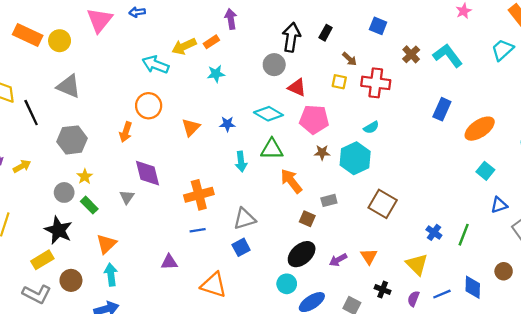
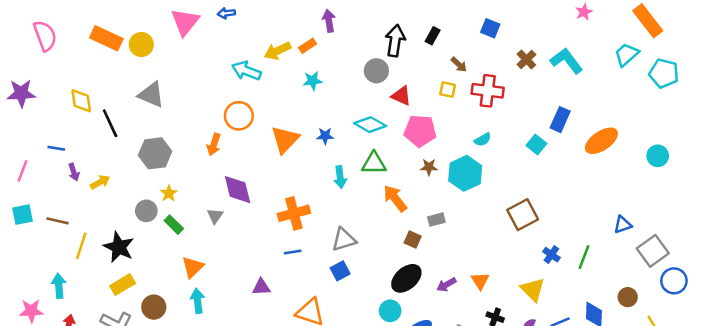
orange triangle: (191, 127) -> (285, 140), size x1.4
cyan square: (485, 171) -> (536, 145), moved
brown square: (383, 204) -> (523, 215), moved, turned 32
black star: (58, 230) -> (119, 247), moved

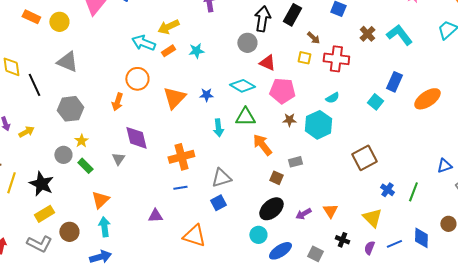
black rectangle: (433, 36) -> (292, 15), size x1.5
orange rectangle: (106, 38) -> (31, 17), size x0.7
orange rectangle: (308, 46) -> (168, 51), moved

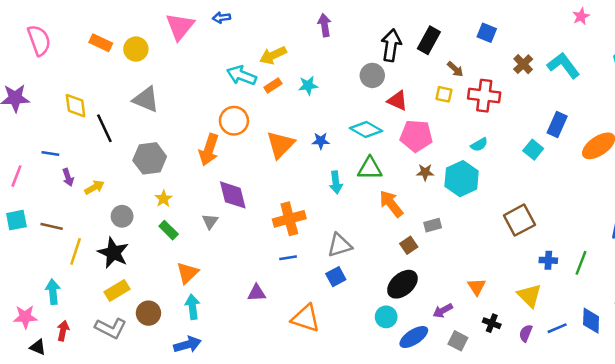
orange arrow: (117, 102) -> (209, 150), size x1.4
gray circle: (63, 155) -> (122, 216), moved
brown square: (276, 178) -> (409, 245), turned 32
blue cross: (387, 190) -> (548, 260), turned -32
purple arrow: (303, 214) -> (443, 311), moved

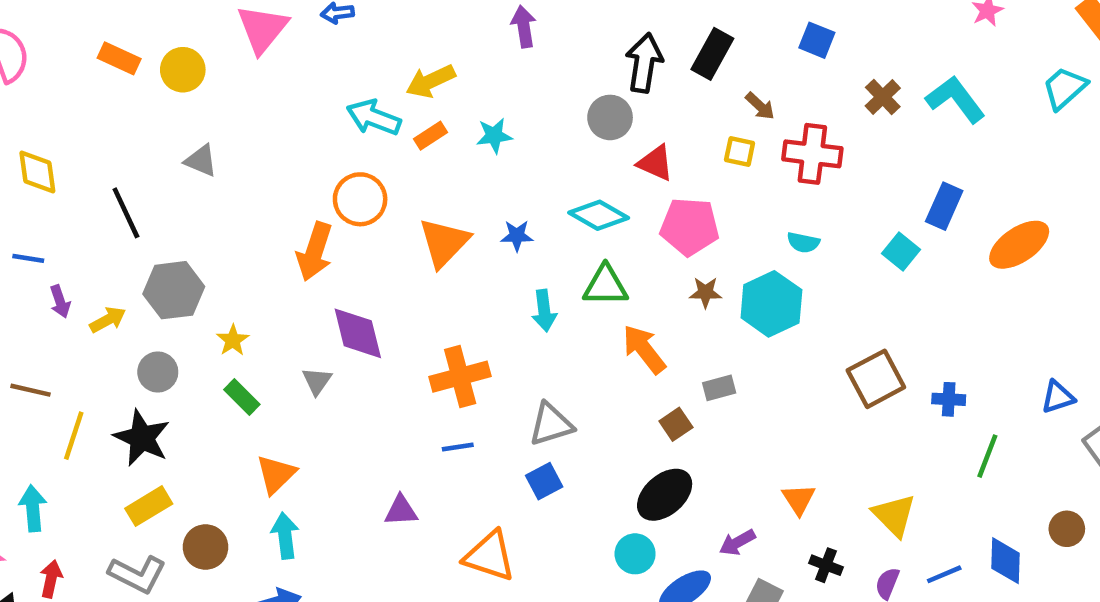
gray triangle: (146, 99) -> (201, 161), size x0.7
yellow diamond: (76, 106) -> (37, 172), moved
cyan semicircle: (479, 145) -> (803, 242), turned 42
gray hexagon: (150, 158) -> (174, 290), moved
blue cross: (548, 260) -> (949, 399), moved

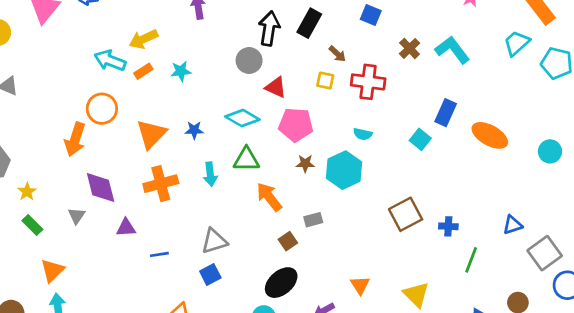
orange ellipse: (1019, 245) -> (490, 135), turned 63
orange cross: (460, 377) -> (161, 184), moved
purple triangle: (401, 511) -> (126, 228), moved

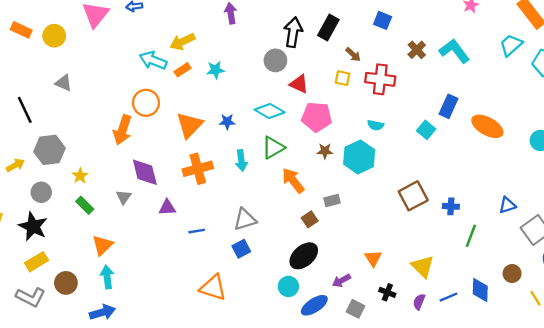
green triangle: (246, 159) -> (273, 148), turned -30

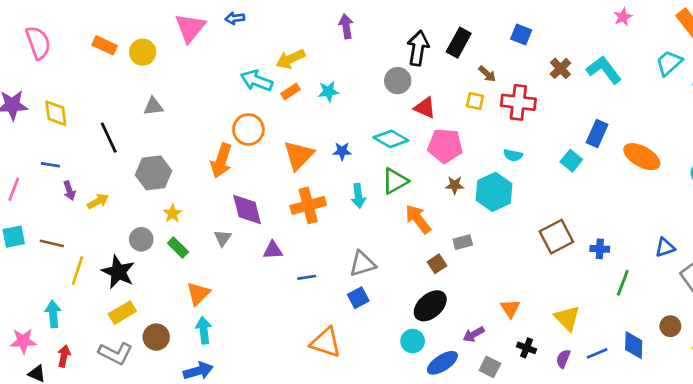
gray triangle: (64, 83) -> (153, 106), turned -30
gray hexagon: (49, 150) -> (153, 173), moved
gray circle: (41, 192) -> (141, 239), moved

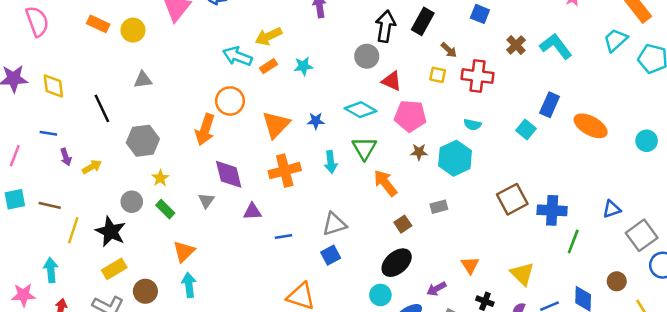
green triangle: (395, 181) -> (364, 148), turned -30
gray rectangle: (463, 242) -> (439, 207), moved
blue cross: (600, 249) -> (552, 210), size x1.6

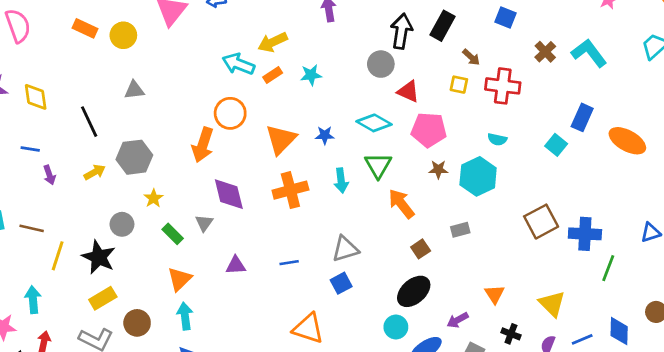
yellow arrow: (92, 167) -> (95, 172), moved
green rectangle: (165, 209) -> (173, 234), moved
purple triangle: (252, 212) -> (236, 265), moved

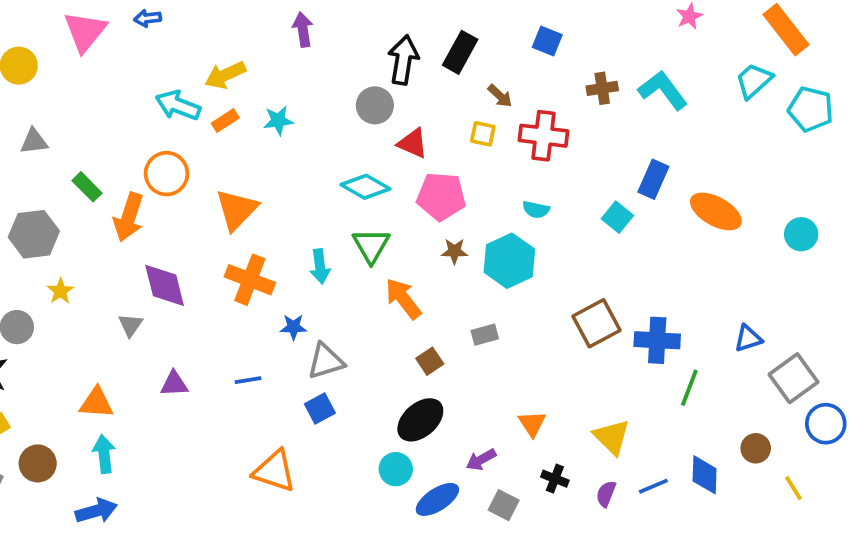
brown cross: (545, 52) -> (602, 88), turned 35
blue star: (325, 135) -> (293, 327), moved
orange cross: (290, 190) -> (250, 280), turned 36
green rectangle: (173, 234) -> (87, 187), moved
orange triangle: (180, 279) -> (96, 403), turned 48

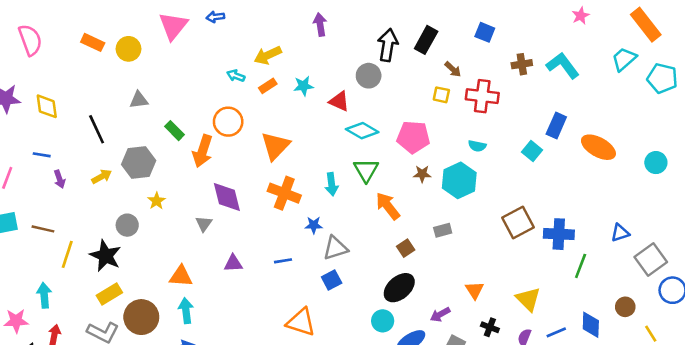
cyan arrow: (178, 105) -> (236, 76), size x0.6
red triangle: (413, 143) -> (339, 101), moved
brown circle: (38, 463) -> (141, 317), size x1.4

